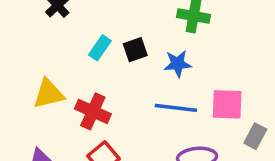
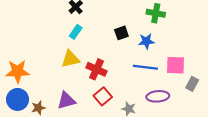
cyan rectangle: (100, 48) -> (76, 32), moved

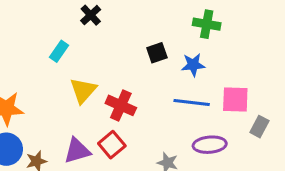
cyan rectangle: (76, 32) -> (59, 51), moved
yellow triangle: (71, 59) -> (83, 90), turned -36
red square: (103, 96) -> (112, 145), moved

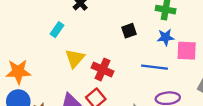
blue star: (193, 65) -> (166, 37), moved
pink square: (235, 99) -> (187, 51), moved

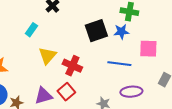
black square: (129, 31) -> (96, 31), size x1.6
blue star: (166, 37) -> (121, 32), moved

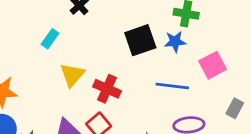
pink square: (148, 49) -> (213, 65), turned -30

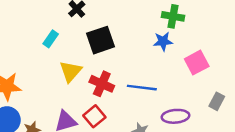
black square: (140, 40) -> (101, 40), moved
blue line: (172, 86) -> (142, 88), moved

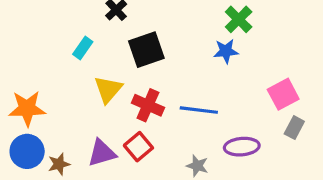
green cross: (173, 16) -> (239, 19), turned 35
pink square: (197, 63) -> (283, 94), moved

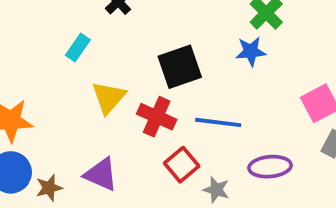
black square: (146, 50) -> (180, 67), moved
red square: (138, 147) -> (182, 165), moved
purple triangle: (102, 153) -> (101, 174), turned 40

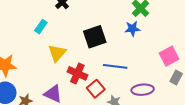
red cross: (157, 117) -> (77, 73), moved

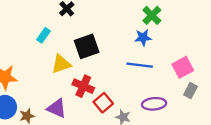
black square: (95, 37) -> (87, 46), moved
yellow triangle: (57, 53) -> (61, 64), turned 30
blue line: (115, 66) -> (140, 65), moved

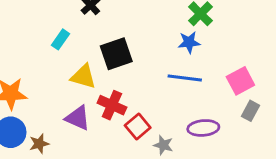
yellow triangle: (61, 64) -> (83, 77), turned 35
purple triangle: (57, 108) -> (78, 118), moved

